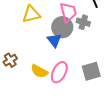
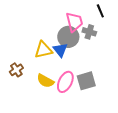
yellow triangle: (31, 14) -> (43, 50), moved
gray square: (91, 71) -> (86, 81), moved

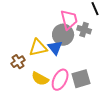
brown cross: (16, 70) -> (18, 62), moved

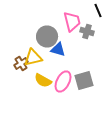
gray circle: (63, 35) -> (47, 36), moved
yellow triangle: (38, 48) -> (33, 58), moved
blue triangle: (55, 48) -> (58, 50), turned -35

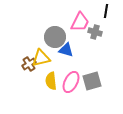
black line: (98, 10) -> (106, 11), turned 32
pink trapezoid: (72, 22) -> (80, 22), turned 40
yellow semicircle: (43, 80) -> (51, 81), turned 54

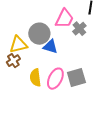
gray cross: (95, 32) -> (79, 29), turned 32
yellow triangle: (41, 58) -> (18, 45), moved

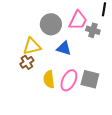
gray cross: (79, 29) -> (93, 30), turned -32
gray circle: (39, 34) -> (51, 24), moved
gray square: (76, 78) -> (90, 79), turned 30

